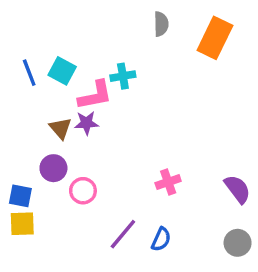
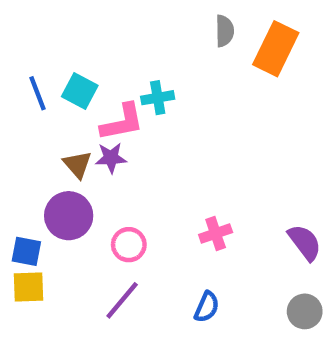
gray semicircle: (161, 24) -> (225, 31), moved
purple circle: (53, 168) -> (69, 216), size x1.4
pink circle: (83, 191) -> (129, 245), moved
purple line: (123, 234) -> (122, 300), moved

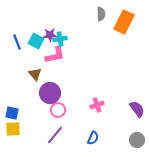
cyan cross: (158, 98) -> (60, 39), moved
purple star: (111, 158) -> (50, 35), moved
purple circle: (69, 216) -> (50, 93), moved

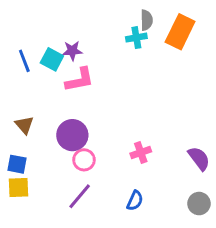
cyan cross: (60, 39) -> (136, 38), moved
brown triangle: (35, 74) -> (24, 125), moved

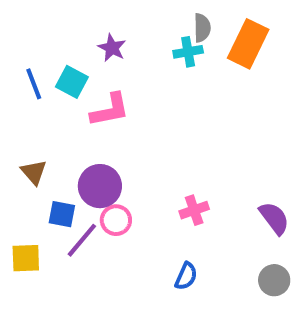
purple star: (72, 51) -> (112, 48), moved, turned 30
blue square: (17, 164) -> (62, 214), moved
purple line: (80, 196) -> (82, 240), moved

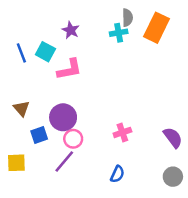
blue square: (62, 214) -> (39, 135), turned -30
purple line: (82, 240) -> (64, 161), moved

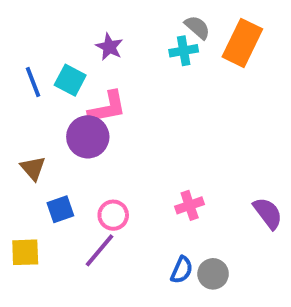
gray semicircle: (127, 18) -> (197, 27), turned -48
purple circle: (63, 117) -> (88, 137), moved
gray circle: (173, 177) -> (213, 274), moved

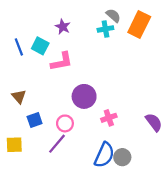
purple circle: (88, 137) -> (84, 96), moved
blue semicircle: (182, 270) -> (104, 155), size x1.6

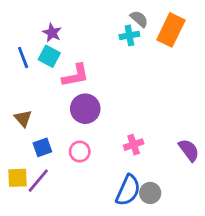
purple star: (63, 27) -> (52, 33), moved
purple circle: (84, 96) -> (85, 109), moved
purple line: (57, 144) -> (38, 181), moved

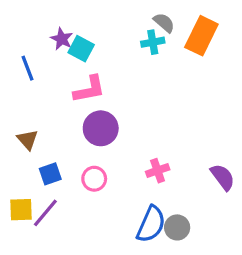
cyan square: (49, 56) -> (81, 49), moved

